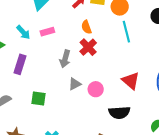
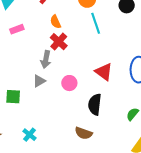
gray arrow: (65, 59) -> (46, 59), moved
gray triangle: (75, 84) -> (39, 81), moved
black semicircle: (119, 113) -> (95, 104), turned 105

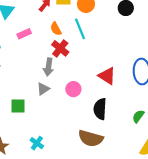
cyan line: (96, 23) -> (80, 29), moved
pink rectangle: (17, 29) -> (24, 34), moved
brown semicircle: (84, 133) -> (91, 138), size x1.4

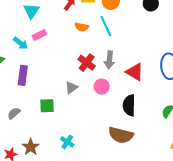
orange semicircle: (56, 29) -> (82, 27), turned -48
pink rectangle: (24, 34) -> (39, 35), moved
red cross: (60, 48) -> (87, 63), moved
gray arrow: (48, 67) -> (109, 60), moved

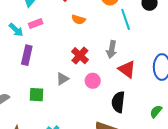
cyan line: (106, 26) -> (126, 19), moved
gray arrow: (109, 60) -> (112, 49), moved
purple rectangle: (23, 75) -> (27, 55), moved

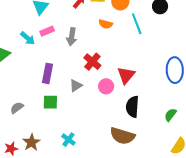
orange semicircle: (78, 20) -> (106, 24), moved
gray arrow: (112, 49) -> (72, 37), moved
purple rectangle: (27, 55) -> (47, 73), moved
red triangle: (127, 69) -> (126, 75), moved, turned 36

